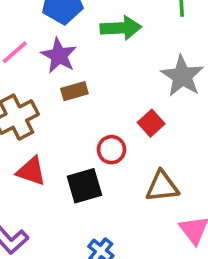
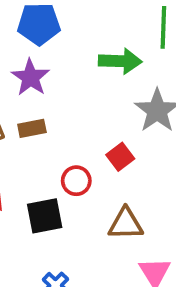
green arrow: (121, 28) -> (120, 61), moved
brown rectangle: (74, 91) -> (32, 128), moved

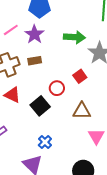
green arrow: (120, 61) -> (74, 37), moved
black square: (45, 216) -> (40, 106), turned -30

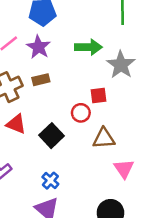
red square: (80, 76) -> (98, 95), turned 32
red circle: (57, 88) -> (81, 113), moved
blue cross: (45, 142) -> (50, 181), moved

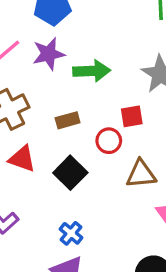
purple star: (38, 47) -> (49, 54), turned 30
green arrow: (88, 47) -> (92, 71), moved
brown rectangle: (41, 80) -> (68, 120), moved

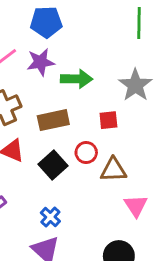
brown rectangle: (68, 120) -> (53, 120), size x1.5
red circle: (109, 141) -> (86, 153), moved

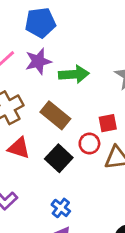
brown rectangle: (53, 120) -> (55, 115), turned 56
red square: (108, 120) -> (108, 123), moved

